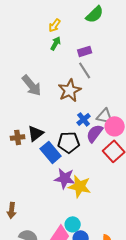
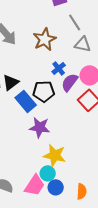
gray line: (85, 70) -> (75, 22), moved
gray triangle: (105, 116) -> (83, 44), moved
yellow star: (80, 186) -> (55, 155), moved

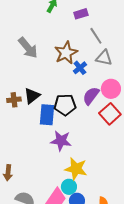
blue cross: (59, 68) -> (80, 68), moved
blue rectangle: (26, 101) -> (47, 115), turned 45

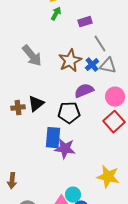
blue cross: (80, 68) -> (92, 65), moved
purple semicircle: (91, 96) -> (84, 91), moved, turned 30
blue rectangle: (47, 115) -> (53, 138), moved
yellow star: (76, 169) -> (108, 177), moved

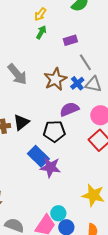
blue rectangle: (53, 138) -> (38, 156), turned -50

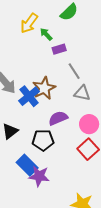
yellow arrow: (40, 14) -> (29, 23), size x1.5
green arrow: (41, 32) -> (46, 34), moved, turned -72
blue cross: (77, 83) -> (29, 96), moved, size x1.5

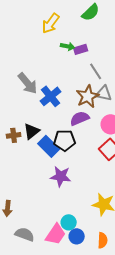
green arrow: (46, 34) -> (68, 46), moved, turned 144
brown star: (44, 88) -> (88, 96), moved
blue rectangle: (27, 165) -> (49, 146), moved

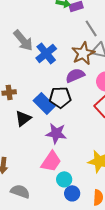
black triangle: (32, 131) -> (23, 118), moved
pink trapezoid: (56, 234) -> (51, 161), moved

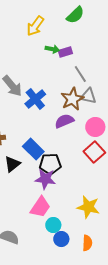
black pentagon: (60, 97) -> (50, 164), moved

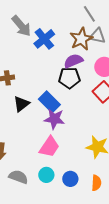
blue rectangle: (33, 149) -> (49, 102), moved
black pentagon: (50, 164) -> (69, 78), moved
cyan circle: (53, 225) -> (46, 175), moved

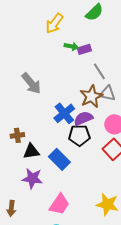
blue cross: (44, 39) -> (64, 113), moved
black triangle: (21, 104) -> (31, 151), moved, turned 30
purple star: (54, 119) -> (32, 178), moved

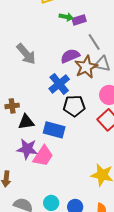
purple semicircle: (83, 118) -> (70, 56), moved
blue rectangle: (59, 159) -> (54, 130), turned -30
pink trapezoid: (59, 204) -> (43, 156), moved

